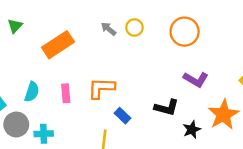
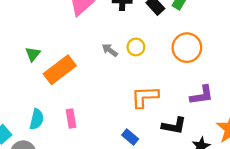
green triangle: (15, 26) -> (33, 54), moved
purple L-shape: (196, 79) -> (202, 95), turned -35
orange L-shape: (101, 88) -> (145, 97), moved

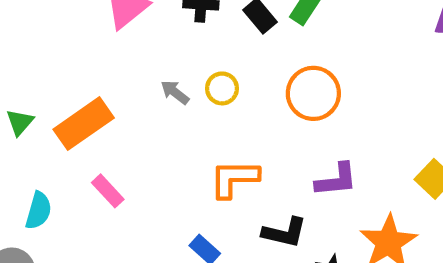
green triangle: (33, 54) -> (20, 122), moved
pink rectangle: (71, 118) -> (108, 191), moved, turned -36

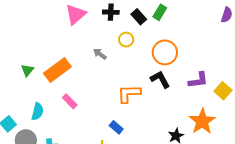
yellow circle: (222, 88) -> (126, 40), moved
purple L-shape: (336, 180) -> (198, 80), moved
black L-shape: (285, 232) -> (160, 79), moved, turned -130

